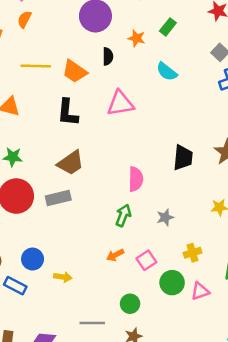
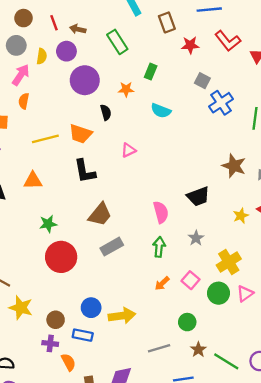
pink triangle: (120, 103) -> (128, 150), size x0.6
black trapezoid: (183, 158) -> (198, 196), moved, turned 80
gray rectangle: (58, 198) -> (112, 247), moved
yellow cross: (192, 253) -> (229, 262), size x1.5
yellow arrow: (63, 277) -> (122, 316), size x1.6

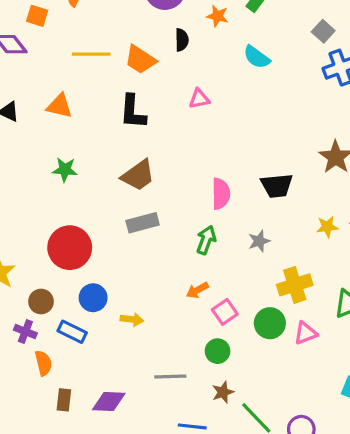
red circle: (61, 257) -> (70, 248), moved
pink square: (191, 280) -> (225, 312), moved
yellow arrow: (122, 316) -> (132, 319), size x0.6

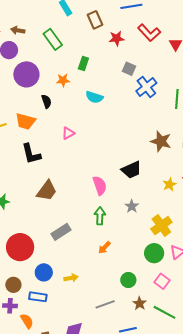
gray rectangle: (143, 223) -> (61, 232), moved
pink square: (225, 312) -> (162, 281), moved

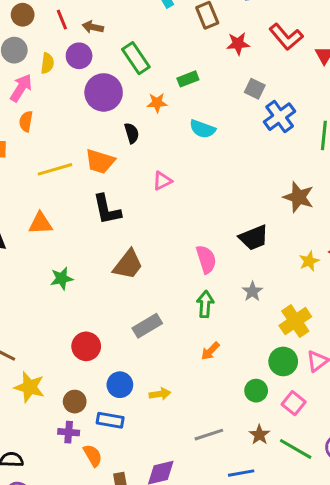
green rectangle: (53, 39) -> (136, 58), moved
green rectangle: (83, 63) -> (188, 79), turned 48
red circle: (20, 247) -> (86, 346), size x0.7
green circle: (128, 280) -> (256, 391), moved

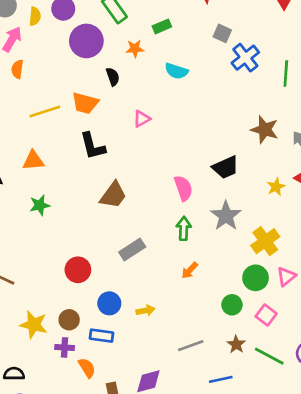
green star: (62, 278) -> (40, 205), moved
gray star: (252, 291) -> (226, 216), size x1.6
yellow star: (29, 387) -> (34, 325), moved

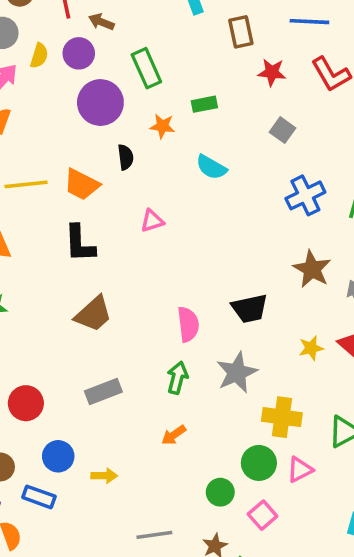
blue cross: (245, 58) -> (305, 195), moved
yellow cross: (265, 241) -> (282, 417), turned 32

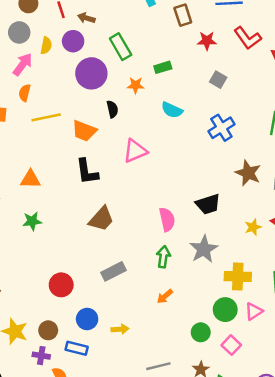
yellow line: (26, 184) -> (46, 117), moved
blue cross: (305, 195) -> (221, 128), moved
pink triangle: (152, 221) -> (135, 151), size x1.5

